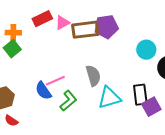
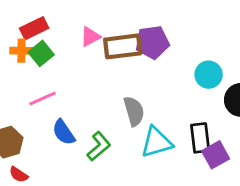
red rectangle: (42, 19) -> (34, 28), moved
green square: (12, 49) -> (41, 53), moved
pink line: (55, 81) -> (43, 99), moved

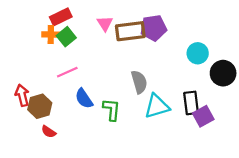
pink triangle: (90, 37) -> (105, 23), turned -35
green L-shape: (99, 146) -> (112, 110), turned -45

